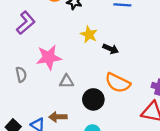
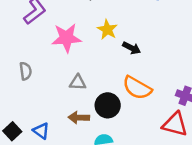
pink star: (49, 57) -> (66, 38), moved
brown arrow: (58, 117) -> (79, 118), moved

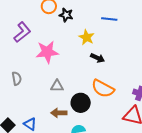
yellow star: (107, 30) -> (87, 37), moved

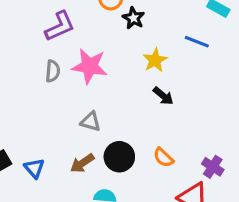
gray semicircle: (17, 78) -> (53, 71), moved
orange semicircle: (103, 89) -> (163, 157), moved, size x0.6
brown arrow: (59, 113) -> (82, 163), turned -49

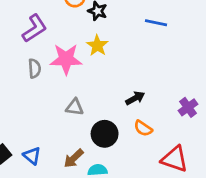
yellow star: (155, 60) -> (97, 46), moved
black arrow: (163, 96) -> (135, 98), moved, turned -60
brown arrow: (82, 163) -> (74, 158), moved
purple cross: (213, 167) -> (188, 107), moved, turned 30

